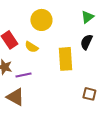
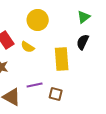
purple line: (23, 75) -> (35, 85), moved
brown square: (89, 94) -> (56, 94), moved

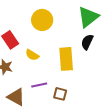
green triangle: (84, 17) -> (88, 17), size x1.6
yellow semicircle: (28, 47) -> (32, 55), moved

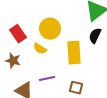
yellow circle: (42, 20) -> (50, 29), moved
brown square: (60, 94) -> (76, 88), moved

